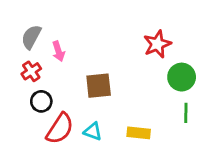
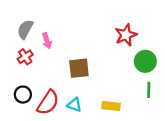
black circle: (41, 101) -> (23, 95), moved

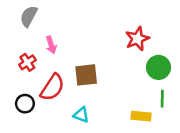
gray semicircle: (25, 29) -> (29, 16), moved
red semicircle: (48, 103) -> (52, 87), moved
yellow rectangle: (111, 106) -> (141, 116), moved

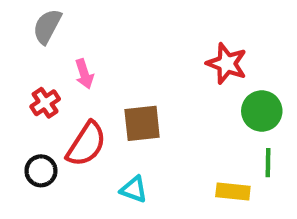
red star: (137, 39) -> (227, 64), turned -30

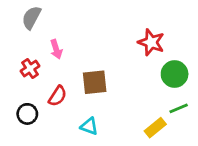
red semicircle: (86, 144) -> (58, 96), size x0.7
green line: (268, 163) -> (179, 108), turned 66
yellow rectangle: (233, 191) -> (155, 128), turned -45

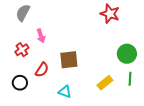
red star: (151, 42) -> (110, 14), moved
green line: (179, 108) -> (130, 79), turned -64
yellow rectangle: (155, 128) -> (105, 83), moved

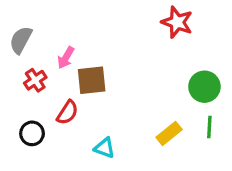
gray semicircle: (23, 13) -> (21, 40), moved
pink arrow: (41, 36) -> (66, 58), turned 48
brown square: (69, 60) -> (92, 80), moved

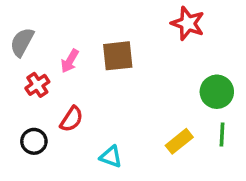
brown square: (92, 80) -> (118, 56), moved

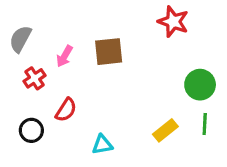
cyan triangle: (111, 157) -> (102, 145), turned -30

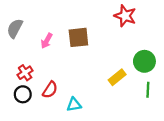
red cross: (35, 78) -> (25, 73), moved
red semicircle: (66, 110) -> (50, 90), moved
yellow rectangle: (165, 130) -> (117, 77), moved

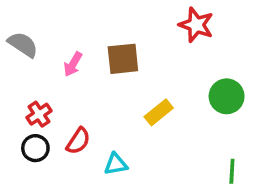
gray semicircle: (15, 28) -> (23, 45), turned 96
yellow rectangle: (117, 77) -> (159, 112), moved
green line: (148, 90) -> (232, 171), moved

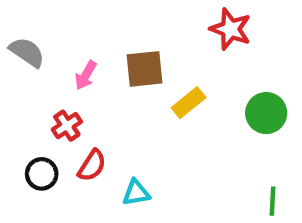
yellow rectangle: (159, 112) -> (189, 103), moved
red cross: (39, 114) -> (67, 126), moved

